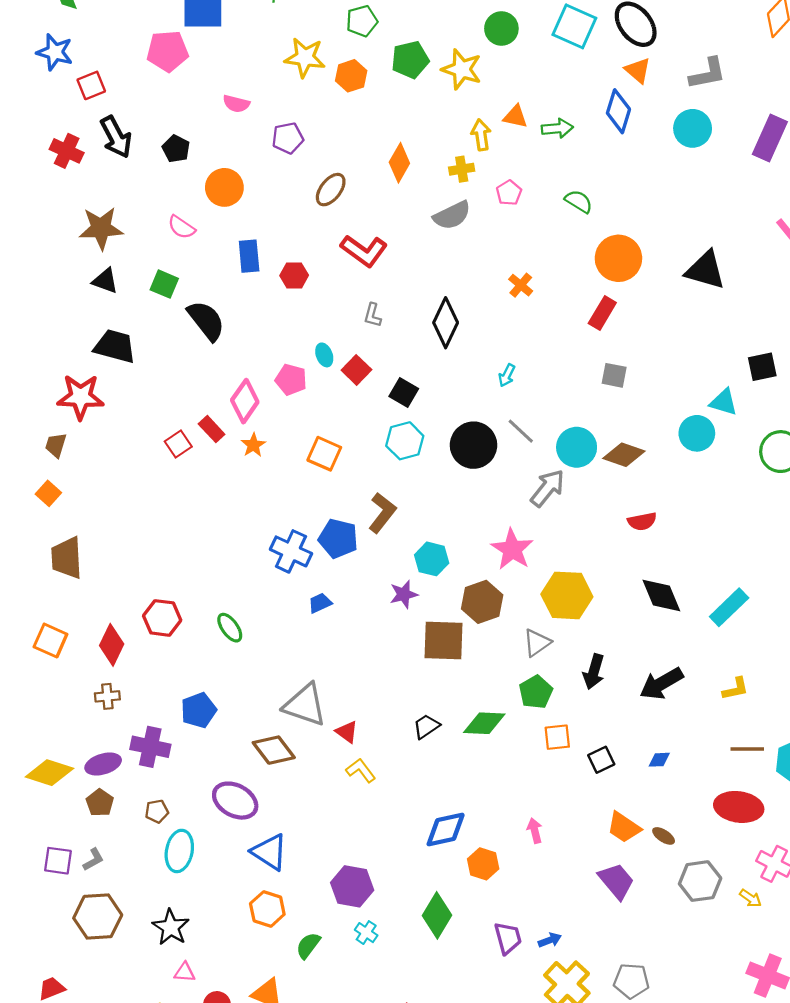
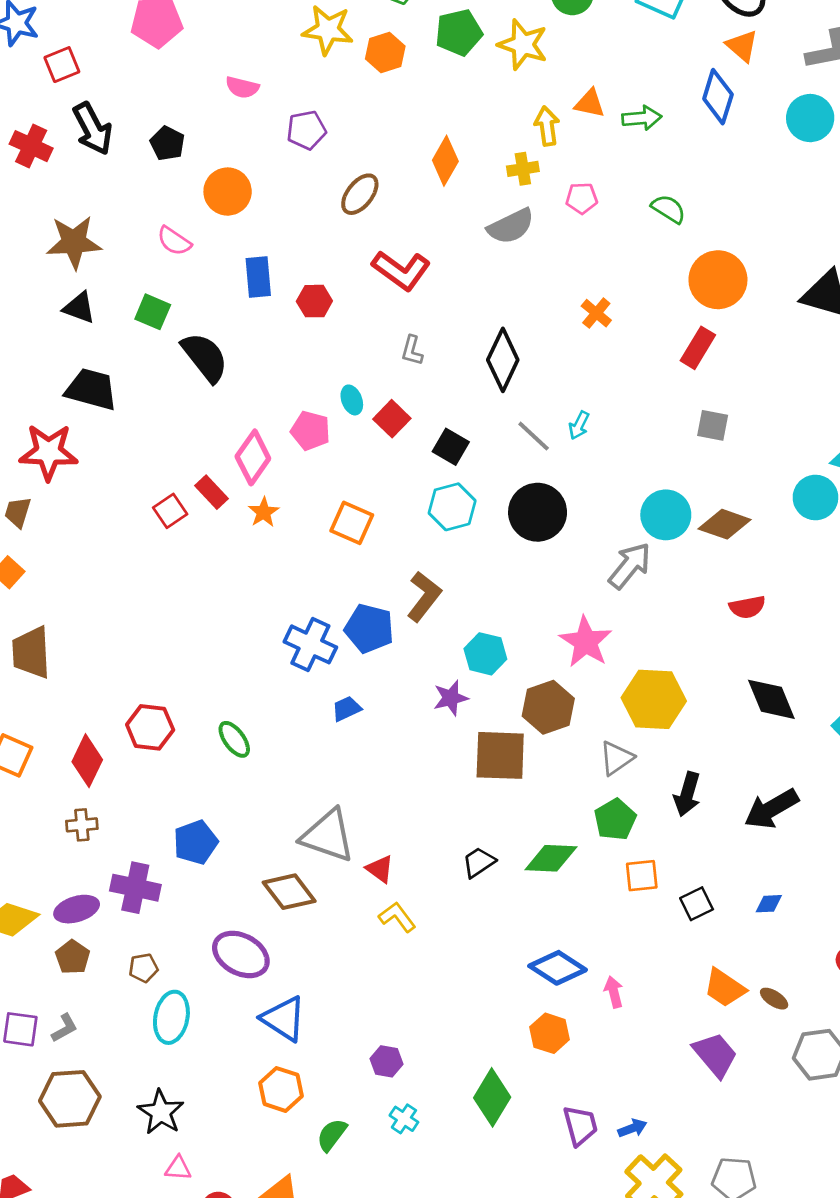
pink pentagon: (509, 193) -> (582, 198), turned 30
gray line: (521, 431) -> (534, 436), moved
blue diamond: (446, 830) -> (558, 968), moved, turned 45
purple hexagon: (352, 886) -> (387, 1061), size x0.6

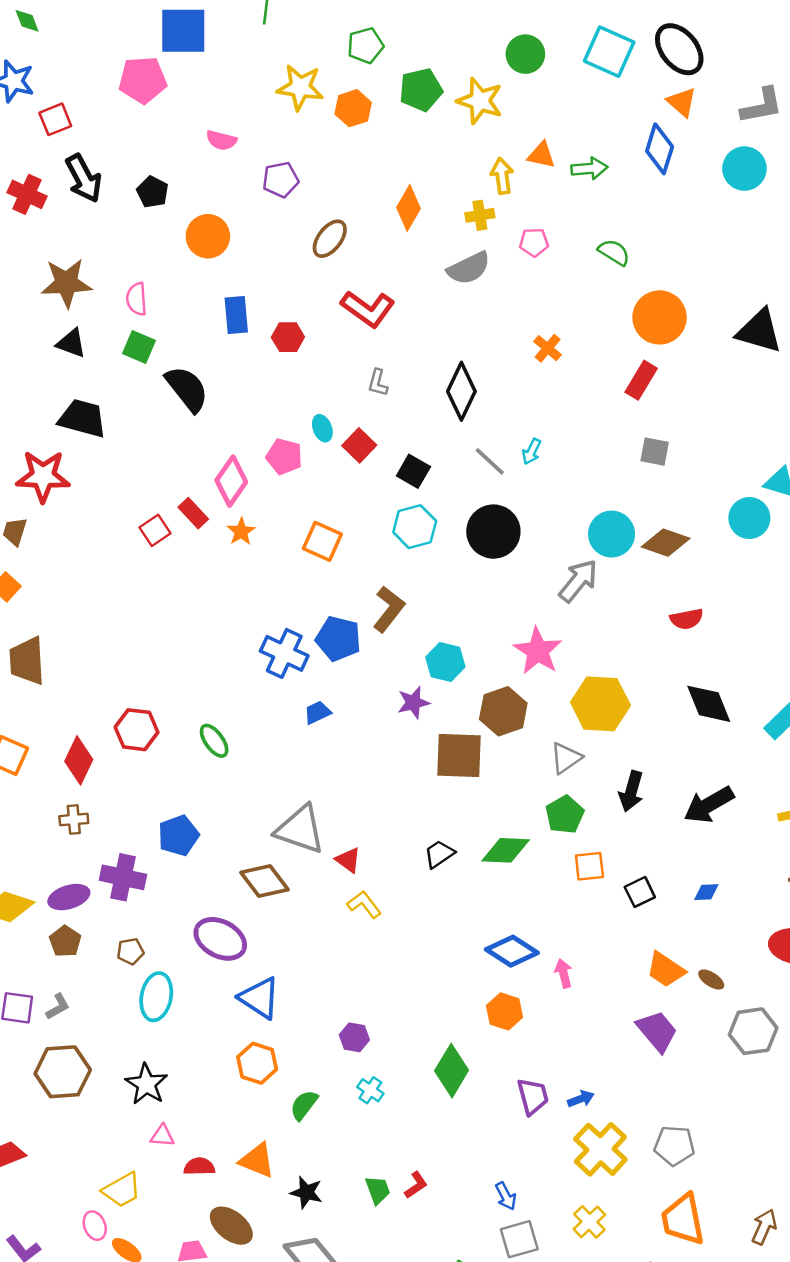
pink semicircle: (174, 241) -> (137, 299), moved, turned 52

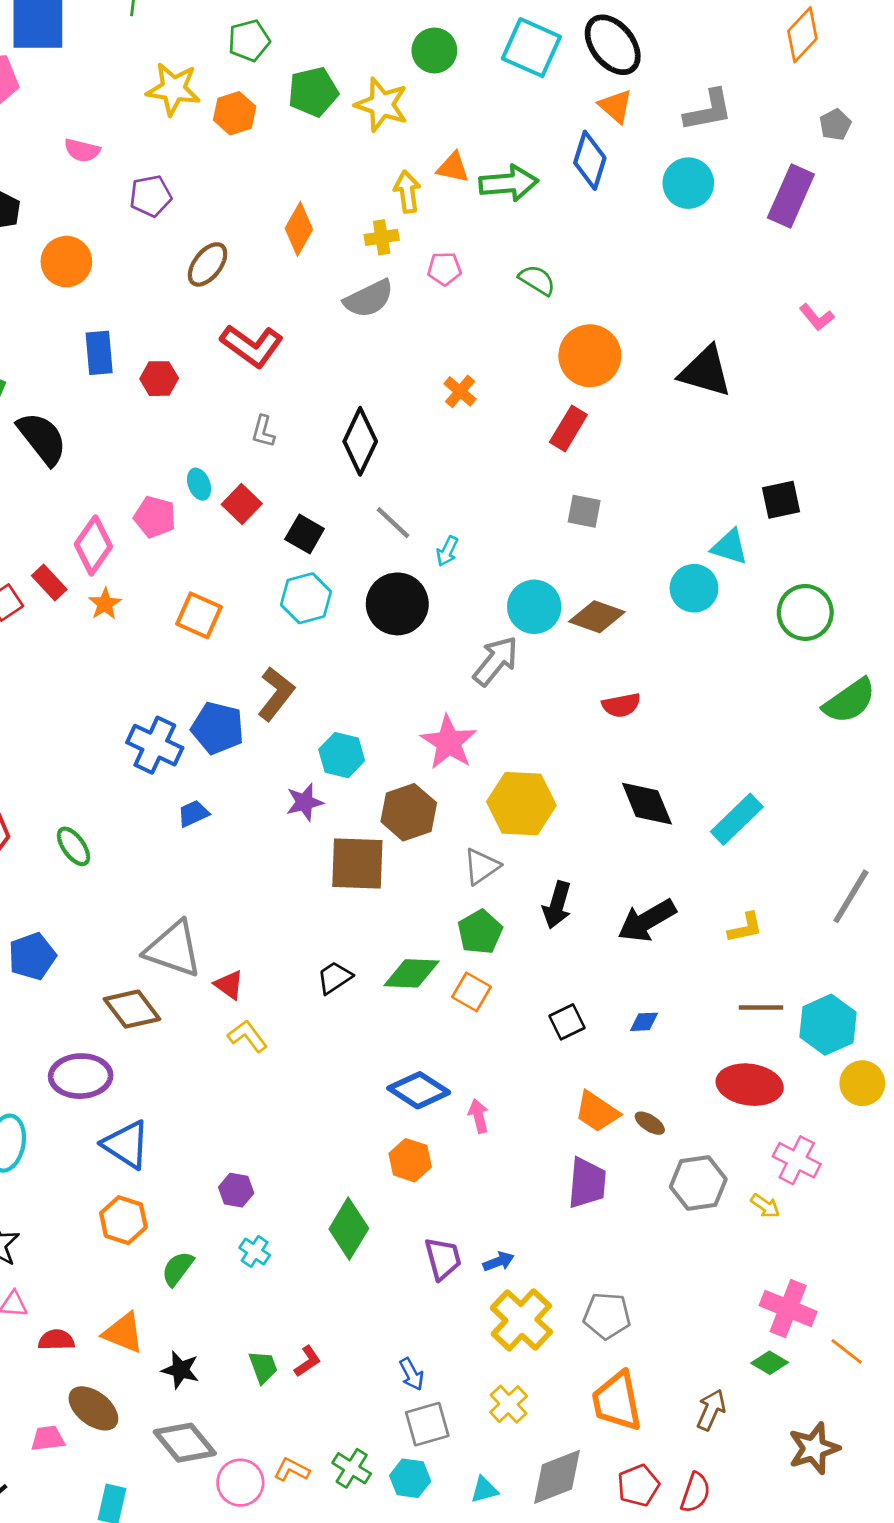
green arrow: (589, 169) -> (509, 183), size x1.4
cyan arrow: (532, 452) -> (447, 551), moved
orange square: (589, 866) -> (471, 992), moved, turned 36
purple ellipse: (220, 939) -> (81, 1076), turned -30
purple trapezoid: (657, 1031) -> (587, 1183), turned 45

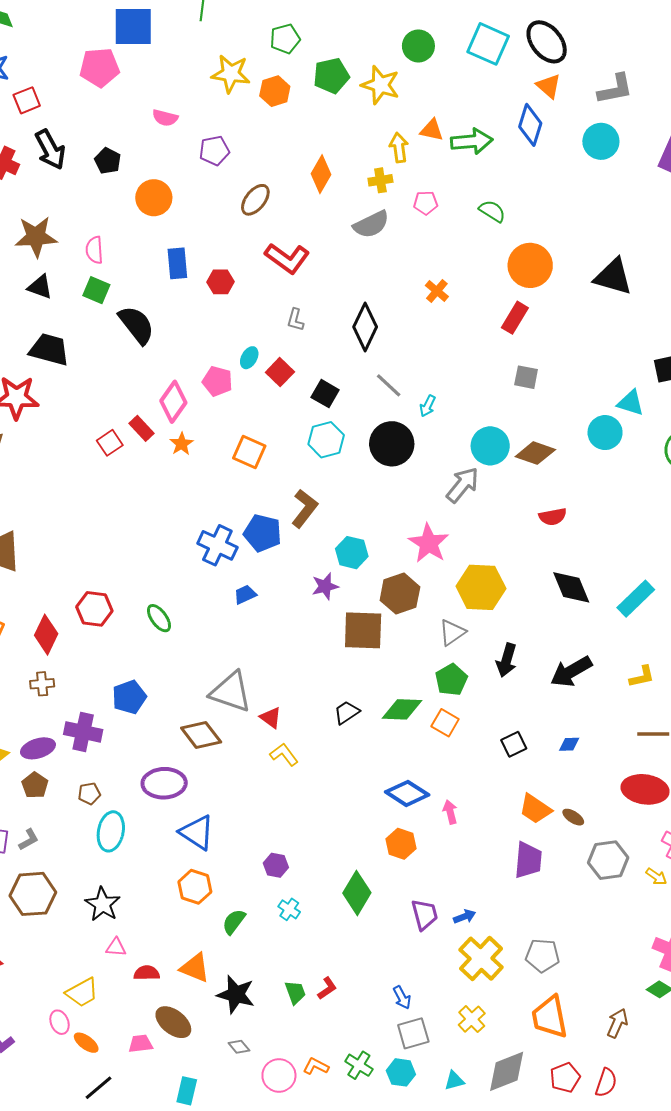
cyan ellipse: (199, 484) -> (249, 358), turned 50
black star: (180, 1370) -> (236, 994), size x1.4
gray diamond: (185, 1443) -> (239, 1047), size x0.5

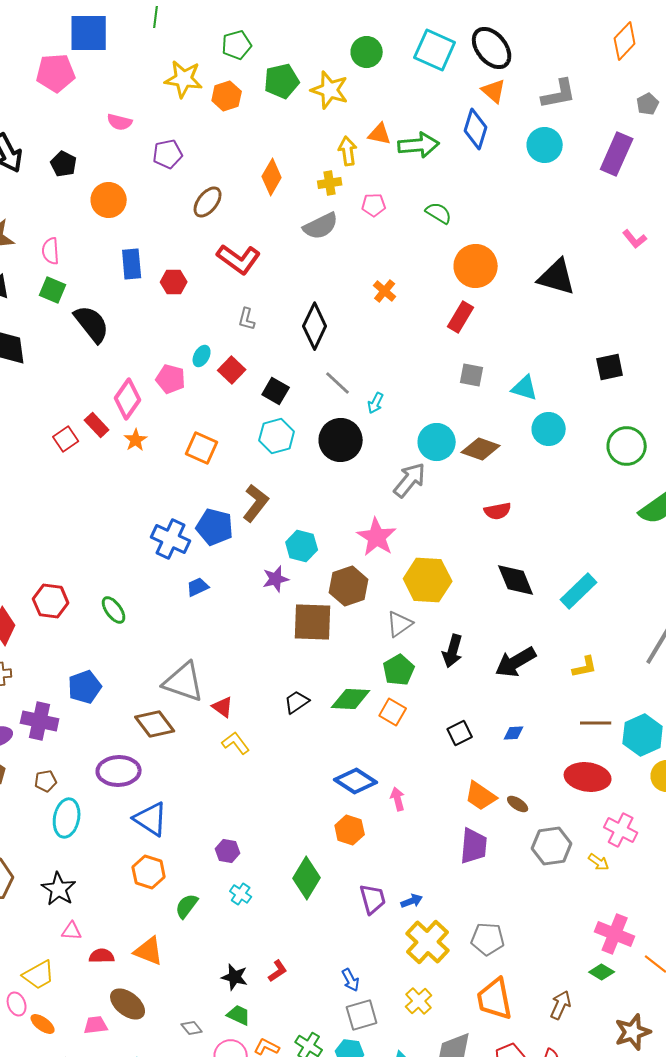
cyan triangle: (631, 403) -> (525, 388), moved
green trapezoid: (295, 992) -> (239, 1015), moved, turned -45
black star: (236, 994) -> (235, 977), moved, size x0.7

